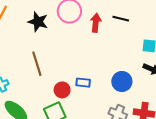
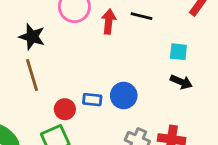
black star: (38, 22) -> (32, 37), moved
blue circle: (122, 82) -> (124, 96), moved

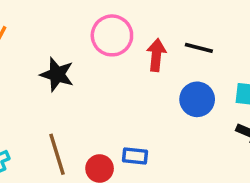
brown line: (32, 75) -> (57, 154), moved
blue circle: (124, 96) -> (197, 99), moved

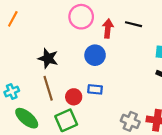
black star: (57, 74) -> (48, 58), moved
blue circle: (197, 99) -> (95, 55), moved

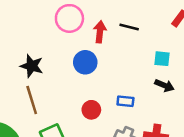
blue rectangle: (95, 89) -> (125, 101), moved
red circle: (74, 97) -> (91, 110), moved

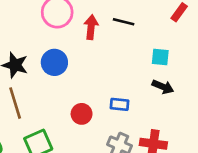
blue circle: (85, 62) -> (54, 62), moved

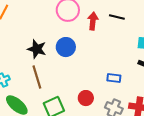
red circle: (82, 114) -> (86, 98), moved

